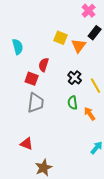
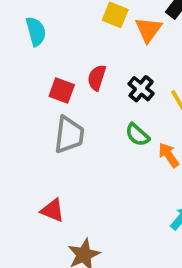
red semicircle: (44, 65) -> (97, 78), moved
green semicircle: (73, 103) -> (137, 135), turned -40

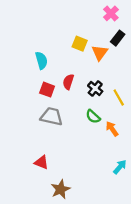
cyan semicircle: (36, 31) -> (41, 60), moved
gray trapezoid: (69, 135) -> (52, 116), turned -85

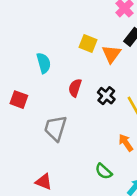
red square: (47, 90) -> (19, 100), moved
gray trapezoid: (52, 116) -> (55, 128), turned -85
green semicircle: (93, 116) -> (104, 171), moved

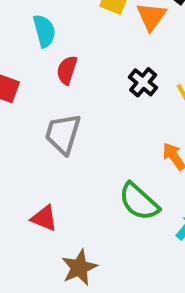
red semicircle: (75, 88) -> (67, 70), moved
green semicircle: (104, 171) -> (139, 202), size x1.5

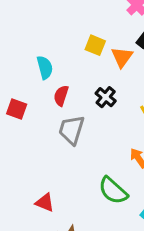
black cross: (143, 82) -> (106, 97), moved
gray trapezoid: (63, 134) -> (71, 130), moved

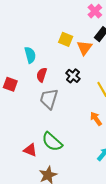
green semicircle: (113, 191) -> (52, 142), moved

